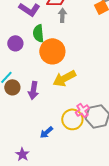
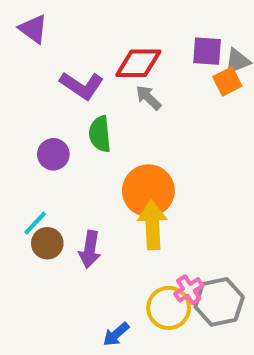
gray arrow: (62, 15) -> (148, 98), turned -48
orange circle: (52, 51) -> (148, 191), moved
yellow arrow: (64, 78) -> (152, 225), turned 115

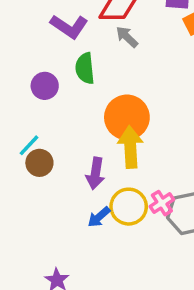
purple arrow: (90, 249) -> (95, 173), moved
yellow circle: (169, 308) -> (129, 207), moved
blue arrow: (116, 334) -> (99, 217), moved

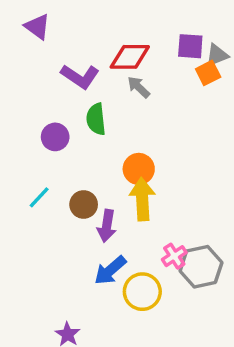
orange circle: (127, 117) -> (139, 169), size x0.7
brown circle: (39, 163) -> (84, 204), moved
yellow circle: (129, 207) -> (142, 292), moved
blue arrow: (99, 217) -> (110, 270), size x1.4

